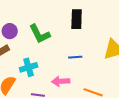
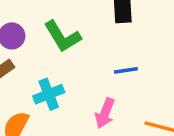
pink arrow: (61, 81) -> (105, 113), turned -60

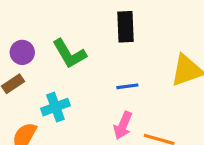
pink arrow: (105, 113) -> (123, 126), moved

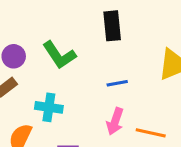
cyan cross: (55, 107) -> (49, 107), turned 32

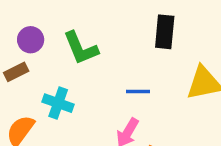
black rectangle: (112, 26) -> (165, 32), moved

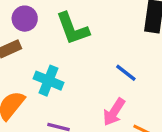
blue line: (138, 91) -> (126, 73), turned 35

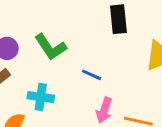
blue line: (126, 73) -> (92, 75), moved

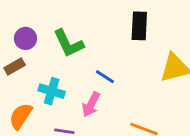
pink arrow: (104, 110) -> (91, 104), moved

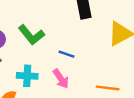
pink arrow: (91, 104) -> (61, 79), turned -48

